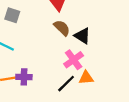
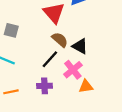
purple cross: (24, 77) -> (45, 86), moved
black line: (66, 84) -> (50, 59), moved

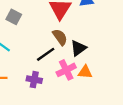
black triangle: (80, 46) -> (78, 48), turned 42
orange triangle: (86, 86) -> (85, 72), moved

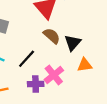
black line: (46, 54) -> (27, 59), moved
pink cross: (66, 70) -> (54, 75), moved

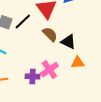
black triangle: (73, 43) -> (68, 42), turned -49
black line: (27, 59) -> (23, 21), moved

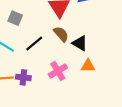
black line: (23, 21) -> (34, 44), moved
purple cross: (33, 76) -> (23, 77), moved

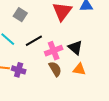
brown semicircle: (61, 34) -> (55, 69), moved
pink cross: (58, 71) -> (54, 51), moved

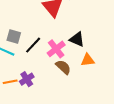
gray square: (20, 15) -> (14, 36), moved
purple cross: (19, 70) -> (27, 79), turned -32

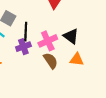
black line: (33, 45) -> (26, 32), turned -54
purple cross: (27, 79) -> (23, 47), moved

